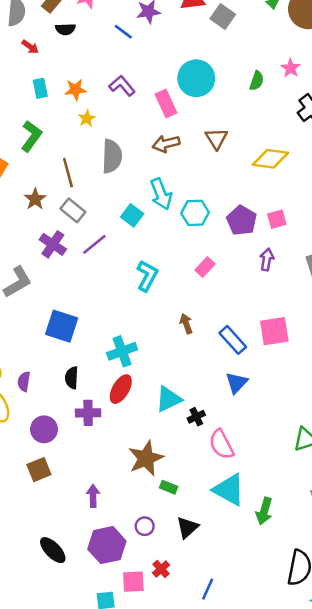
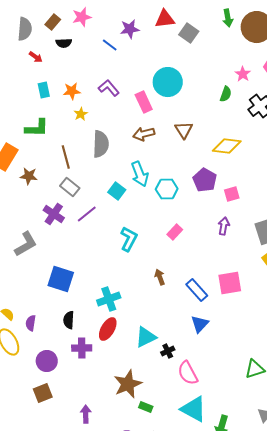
green semicircle: (257, 81) -> (226, 94), moved
green L-shape: (31, 136) -> (37, 128), turned 55
brown star: (35, 199) -> (29, 176), moved, turned -30
purple pentagon: (242, 220) -> (205, 180), moved

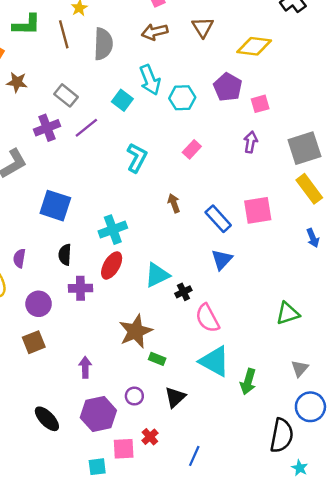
brown line: (66, 157) -> (64, 34), moved
purple cross: (54, 214) -> (47, 128), turned 35

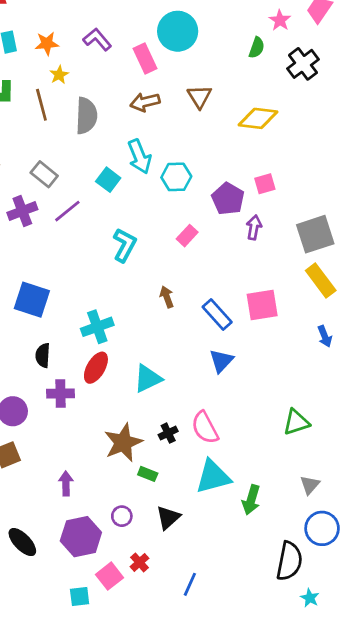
purple pentagon: (228, 87) -> (228, 199), moved
black cross: (183, 292) -> (168, 433), moved
cyan triangle: (215, 361) -> (213, 477), turned -44
pink square: (124, 449) -> (110, 576), turned -35

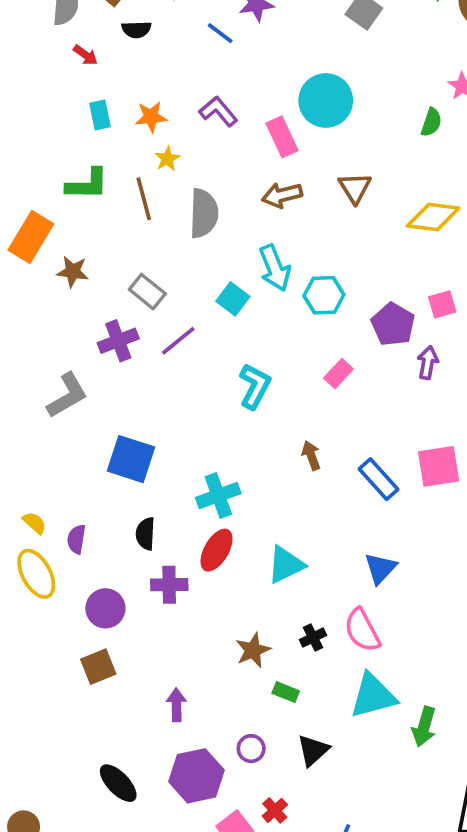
blue triangle: (221, 361) -> (380, 568), moved
brown star: (123, 443) -> (253, 650), size x0.7

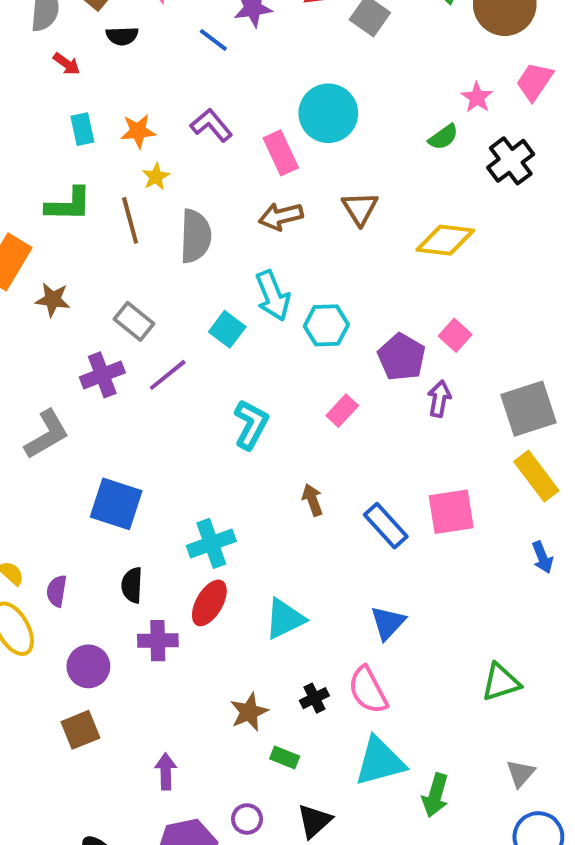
green semicircle: (431, 122) -> (443, 137), turned 36
pink square: (442, 304) -> (455, 335), turned -32

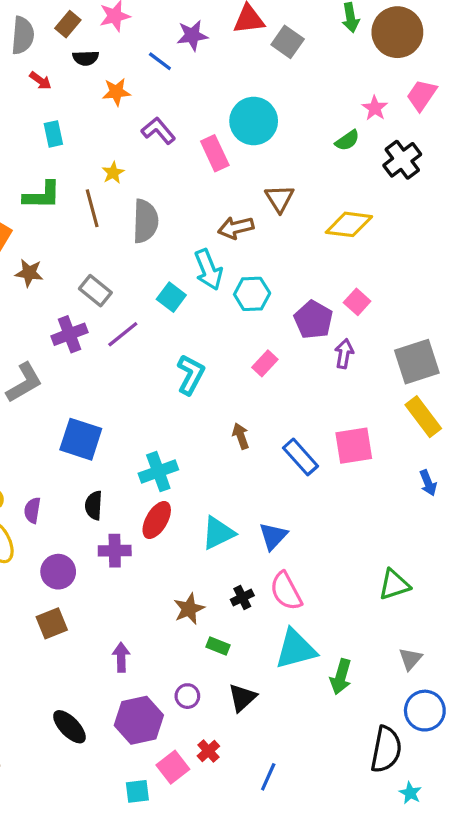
orange star: (138, 131) -> (116, 92), moved
brown arrow: (281, 216) -> (236, 228), moved
blue triangle: (388, 623) -> (273, 536), moved

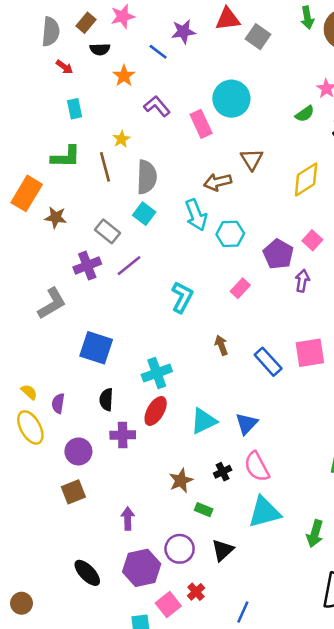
orange star: (116, 92) -> (124, 76), turned -30
yellow diamond: (349, 224) -> (306, 180), turned -39
cyan square: (171, 297) -> (144, 214), moved
green arrow: (341, 677) -> (315, 534), moved
purple circle: (187, 696) -> (180, 549), size x1.5

